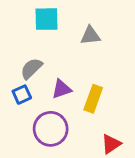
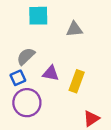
purple triangle: (62, 89) -> (51, 73), turned 30
purple circle: (51, 129) -> (27, 103), moved

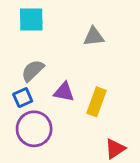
cyan square: (38, 16) -> (31, 19), moved

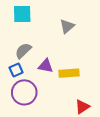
gray triangle: (94, 37) -> (67, 26), turned -35
yellow rectangle: (97, 102) -> (69, 73), turned 66

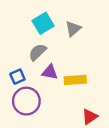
cyan square: (22, 14) -> (43, 23), moved, turned -30
gray semicircle: (23, 51) -> (37, 52), moved

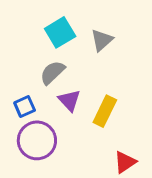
purple triangle: (50, 72) -> (69, 100), turned 36
yellow rectangle: (75, 80) -> (105, 111), turned -60

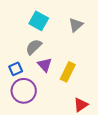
cyan square: (60, 32) -> (39, 21), turned -30
gray triangle: (102, 40) -> (76, 25), moved

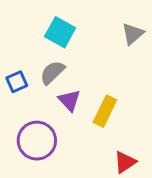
gray triangle: (76, 25) -> (133, 34), moved
blue square: (16, 69) -> (17, 82), moved

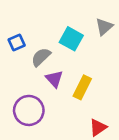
cyan square: (60, 32) -> (71, 39), moved
blue square: (17, 82) -> (17, 42), moved

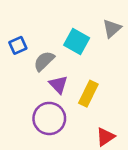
purple circle: (29, 110) -> (49, 118), moved

